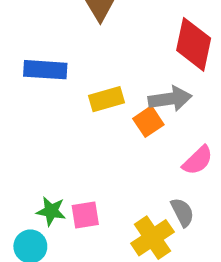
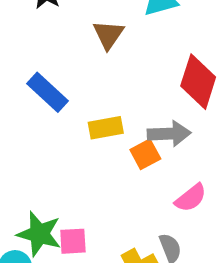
blue rectangle: (45, 70) -> (47, 92), turned 33
green star: (51, 211) -> (39, 234), size x1.5

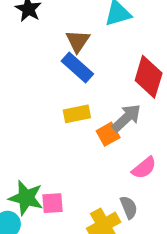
blue rectangle: (47, 92) -> (77, 68), moved
gray arrow: (169, 134) -> (126, 118), turned -40

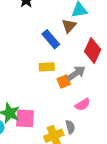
brown triangle: (78, 41) -> (69, 26), moved
pink square: (53, 203) -> (25, 118), size x1.5

